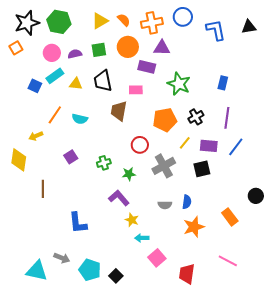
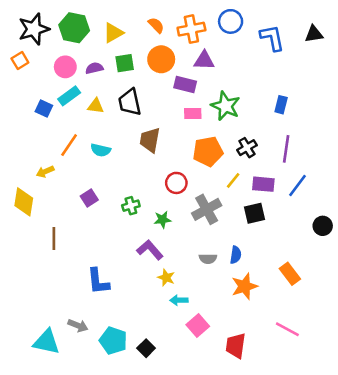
yellow triangle: (100, 21) -> (113, 33), moved
pink rectangle: (136, 90) -> (193, 114), moved
black circle: (256, 196) -> (323, 226), moved

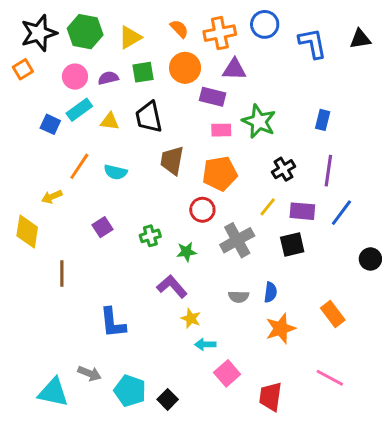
orange pentagon: (208, 151) -> (220, 174), moved

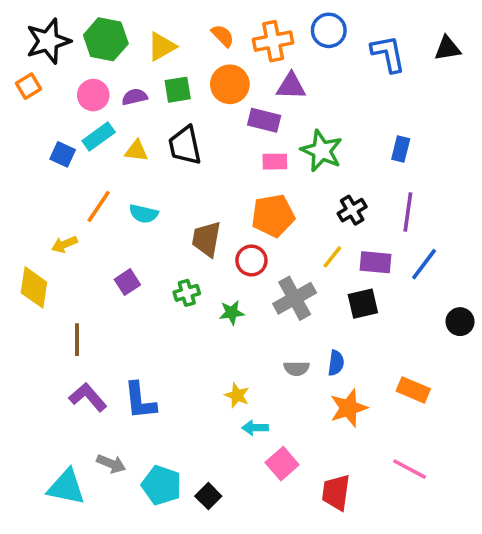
brown trapezoid: (172, 161) -> (206, 239), moved
purple L-shape: (172, 287) -> (88, 397), moved
orange rectangle: (333, 314) -> (413, 390), turned -30

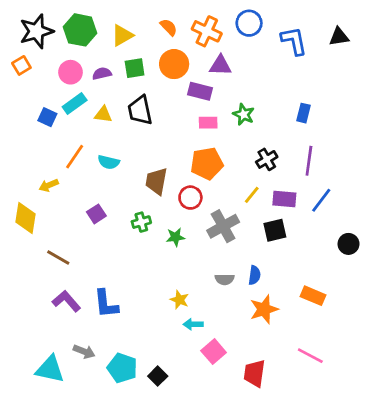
orange cross: (273, 41) -> (207, 31), turned 36
green star: (322, 151) -> (244, 114), size x0.7
brown line: (77, 340) -> (58, 258), turned -60

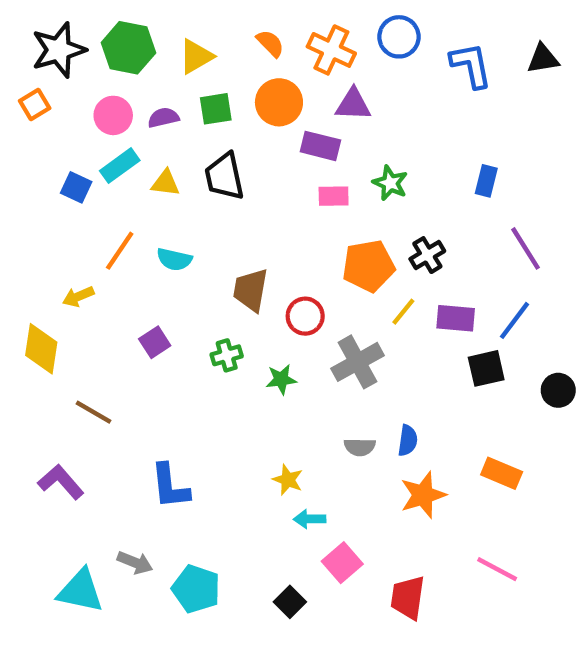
purple line: (309, 161) -> (526, 248), moved, turned -40
orange pentagon: (207, 163) -> (368, 266), moved
black square: (275, 230) -> (486, 368), moved
purple L-shape: (66, 301) -> (61, 482), moved
black square: (158, 376) -> (290, 602), moved

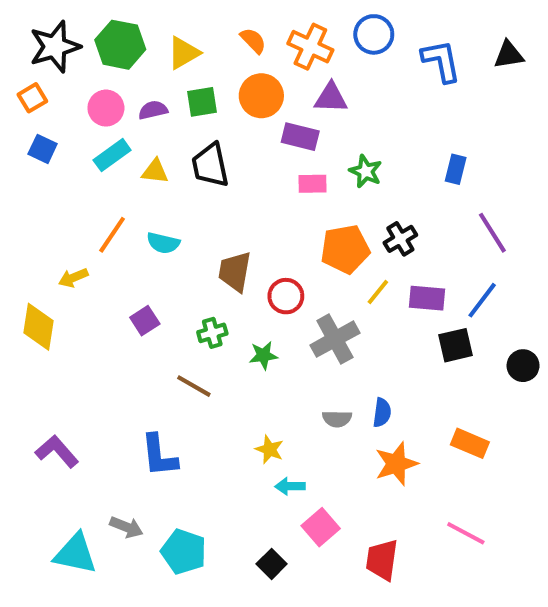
blue square: (76, 187) -> (43, 149), moved
brown line: (94, 412) -> (194, 386), moved

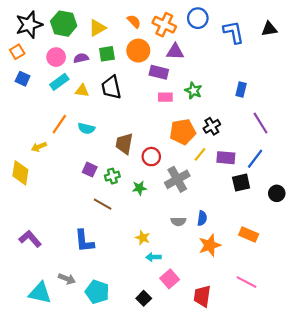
purple square: (145, 321) -> (90, 170), moved, turned -32

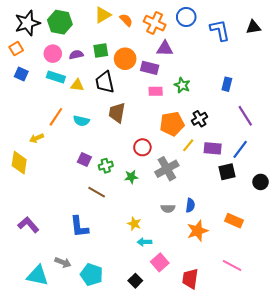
yellow triangle: (97, 28) -> (103, 15), moved
orange circle: (138, 51) -> (125, 59), moved
cyan rectangle: (59, 82) -> (56, 77), turned 54
brown trapezoid: (124, 144) -> (117, 113), moved

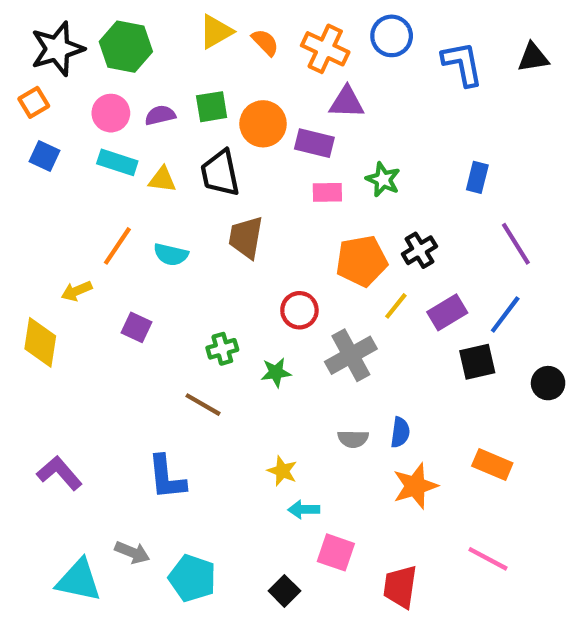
purple rectangle: (213, 148) -> (447, 312), turned -36
purple square: (84, 160) -> (137, 327), moved
pink square: (160, 262) -> (336, 552), turned -30

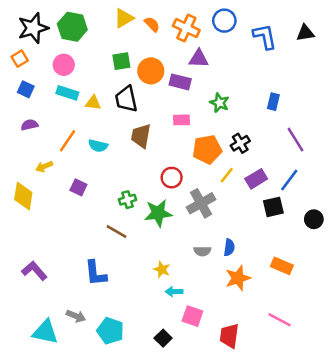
purple semicircle: (160, 115) -> (29, 125), moved
pink rectangle: (327, 192) -> (181, 120), moved
green star: (276, 372) -> (158, 213), size x1.6

